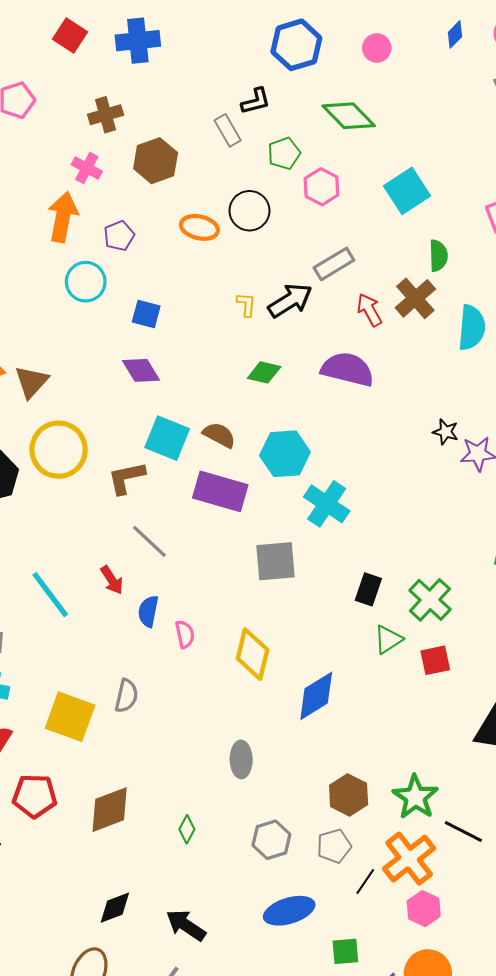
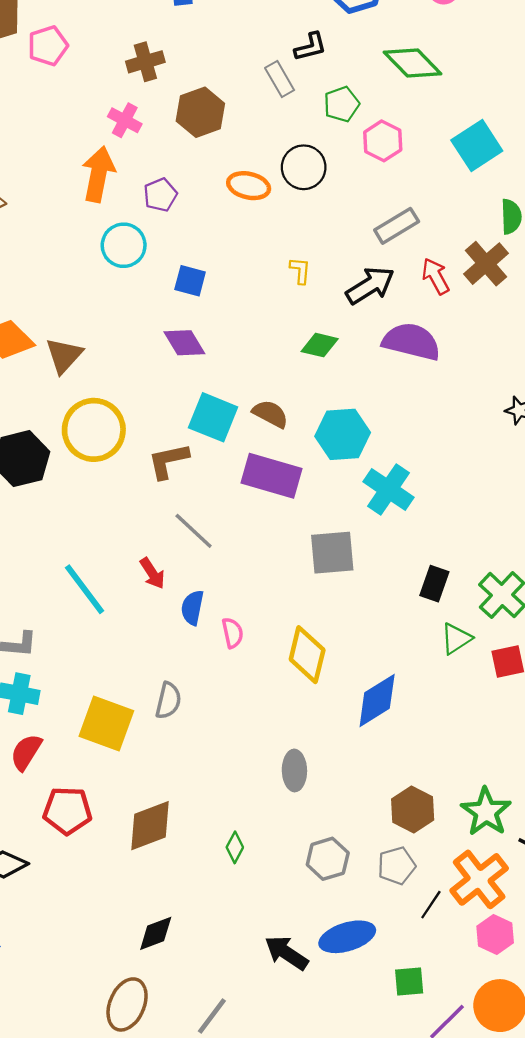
black arrow: (290, 300) -> (370, 285), moved
black arrow: (186, 925) -> (286, 953), moved

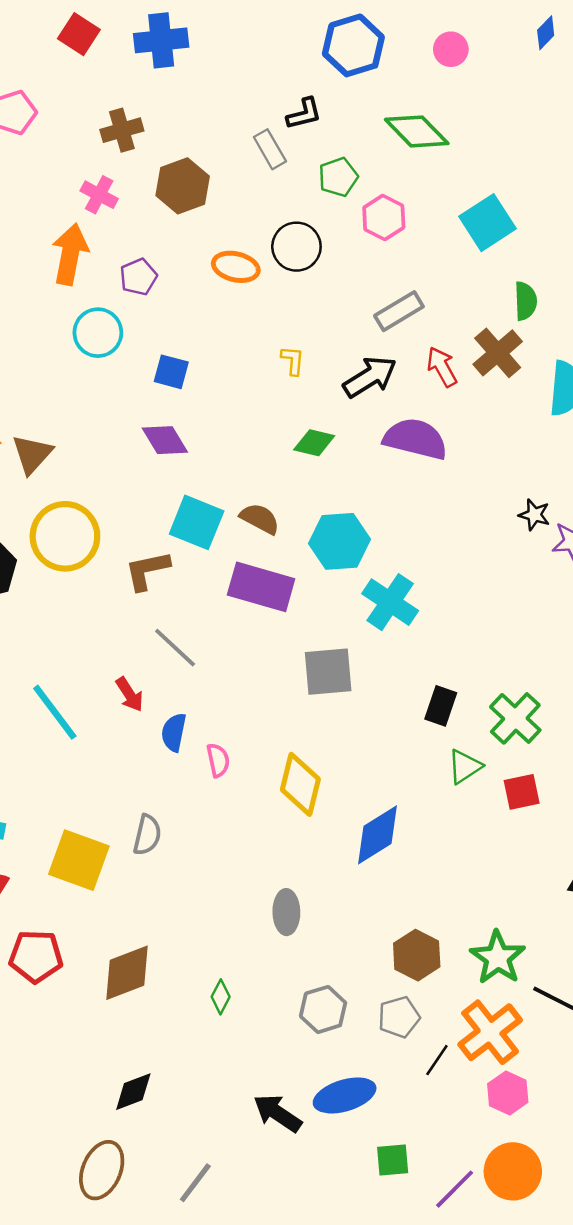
green square: (409, 982) -> (393, 1160), moved

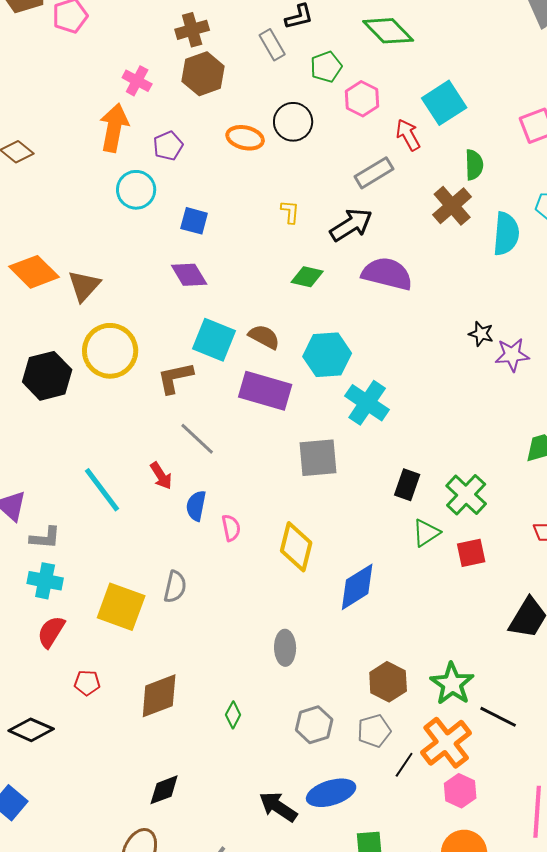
brown cross: (122, 130) -> (192, 30), moved
red arrow: (442, 367) -> (408, 135), moved
red pentagon: (36, 956) -> (87, 683), size x0.6

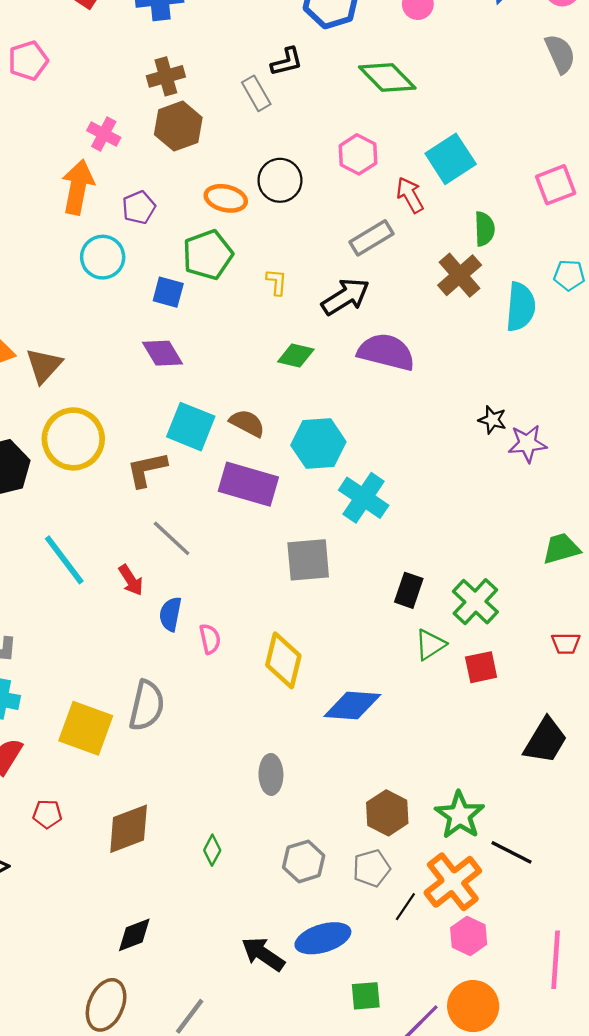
green pentagon: (326, 67) -> (208, 255), moved, size x1.4
cyan line: (102, 490) -> (64, 560), moved
gray semicircle: (175, 587) -> (147, 706), size x1.4
blue diamond: (357, 587) -> (352, 706), turned 36

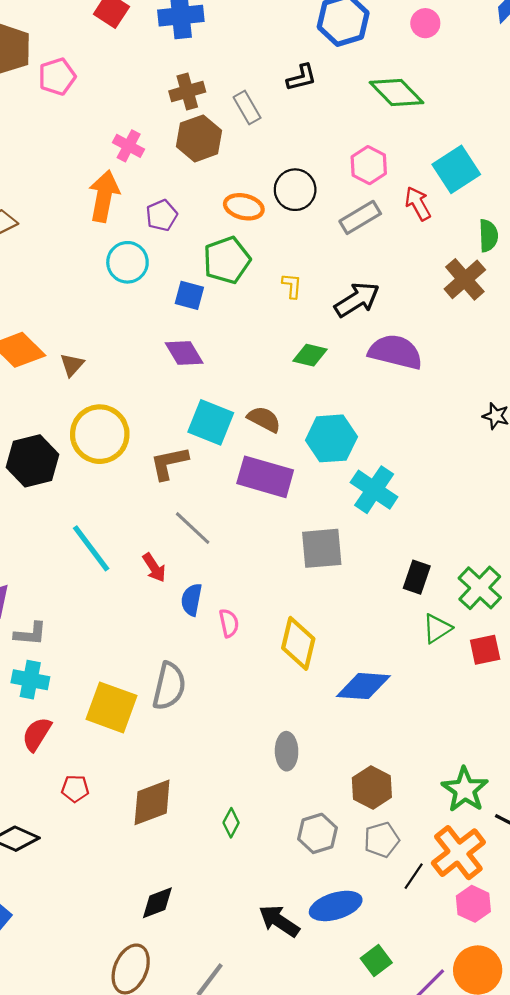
gray rectangle: (256, 93) -> (247, 107), moved
gray rectangle: (371, 238) -> (360, 217), moved
brown triangle: (44, 366) -> (72, 365), size x0.7
brown hexagon: (387, 813) -> (372, 787), moved
green square: (366, 996) -> (376, 960), turned -32

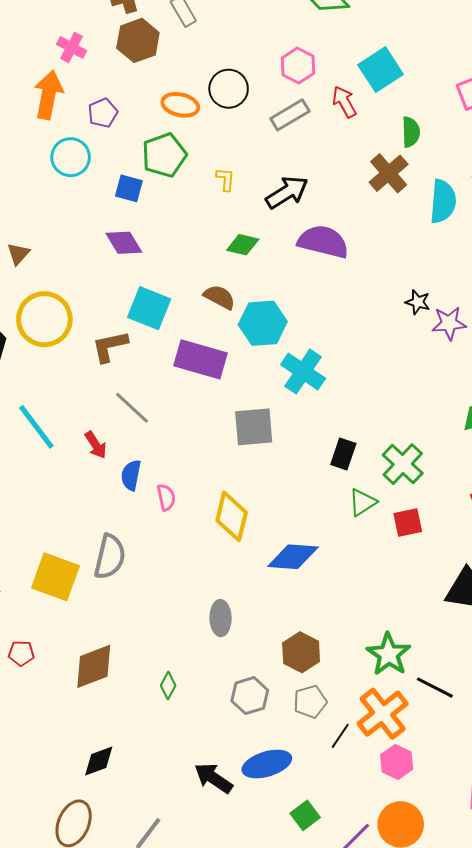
brown semicircle: (264, 419) -> (220, 297), moved

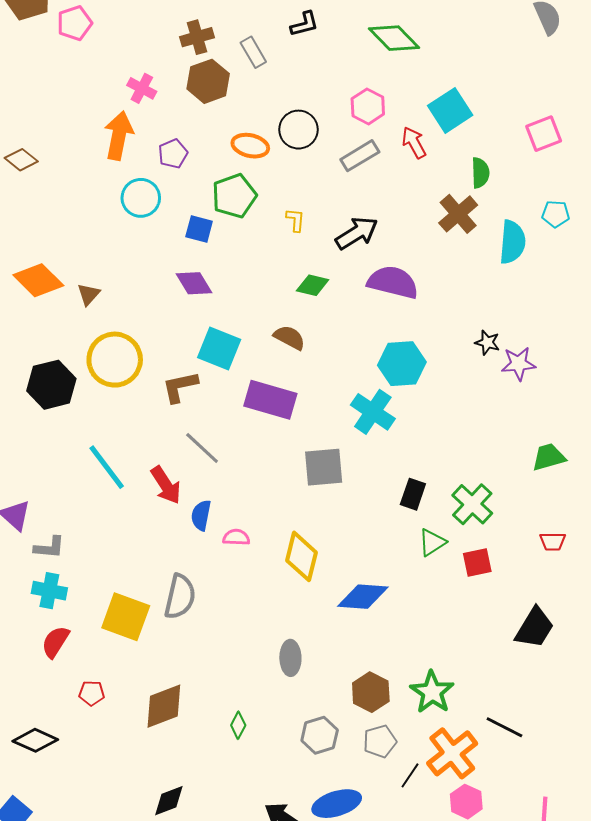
cyan hexagon: (263, 323) -> (402, 364), moved
red arrow: (96, 445) -> (166, 485), size x1.4
pink semicircle: (166, 497) -> (236, 537), turned -76
green star: (389, 654) -> (432, 692), moved

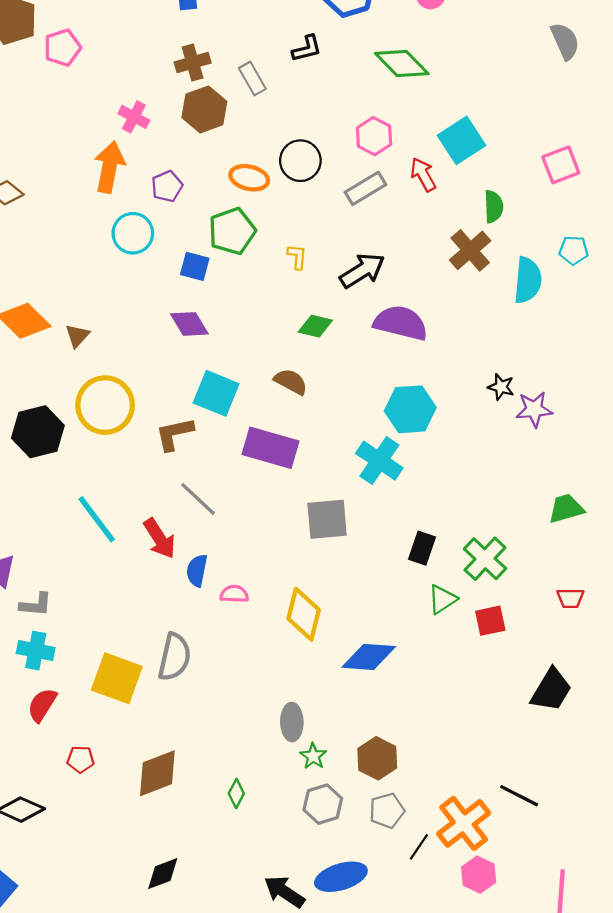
green star: (432, 692) -> (313, 756), moved, size x0.6

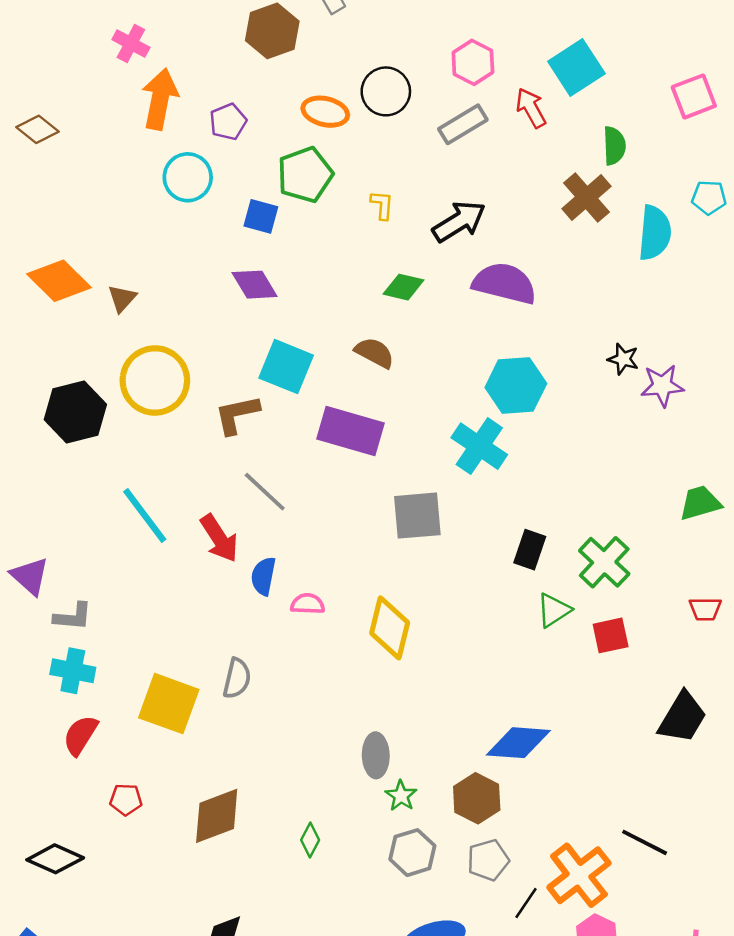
pink cross: (134, 117) -> (131, 43), moved
gray semicircle: (174, 657) -> (237, 678), size x0.7
blue diamond: (369, 657) -> (518, 743), moved

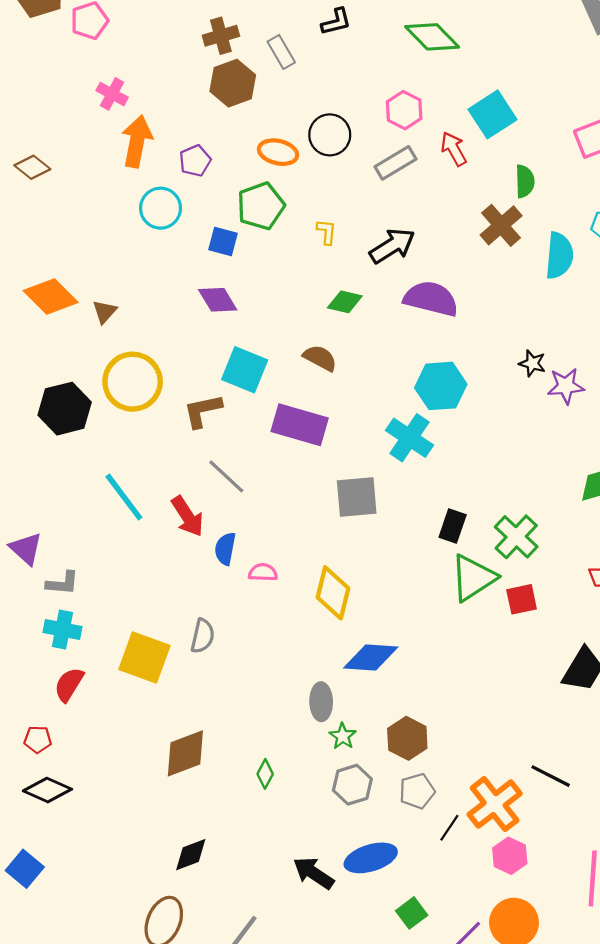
green triangle: (554, 610) -> (473, 578), size x1.6
blue diamond: (518, 743) -> (371, 658), moved
red pentagon: (126, 800) -> (38, 739), moved

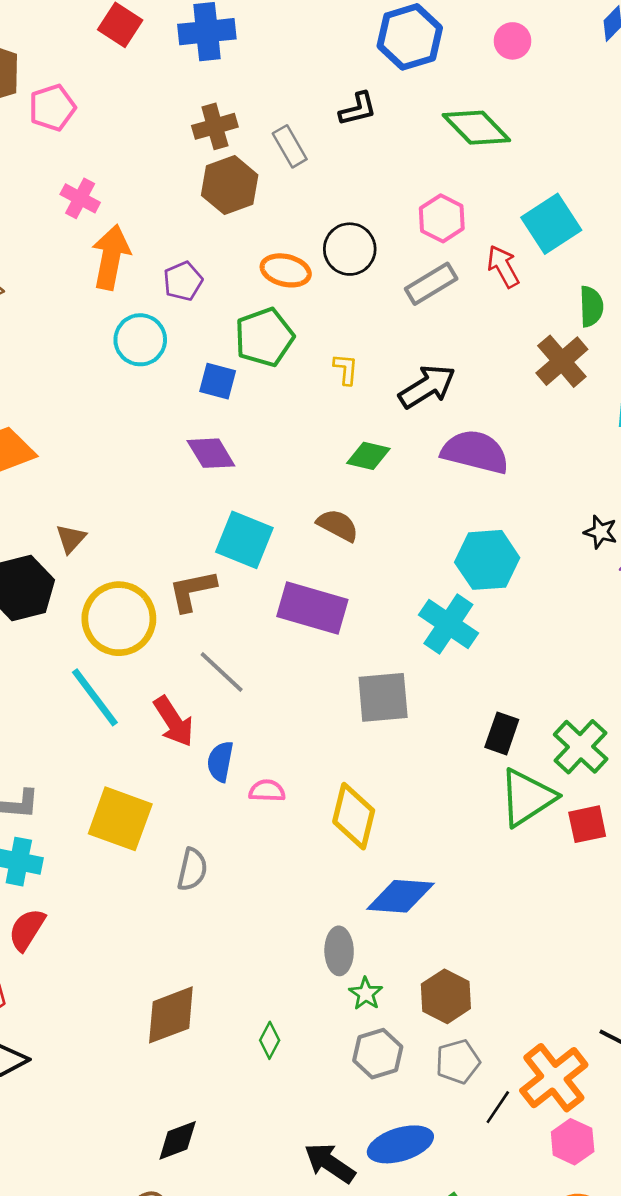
brown triangle: (105, 312) -> (71, 539), moved
yellow circle: (133, 382) -> (119, 619), moved
yellow square: (144, 658) -> (120, 819), moved

